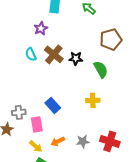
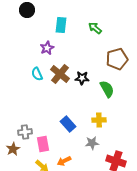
blue rectangle: (53, 105) -> (68, 124), moved
gray star: (83, 141) -> (92, 143), moved

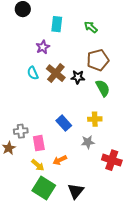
brown pentagon: (117, 59) -> (98, 60), moved

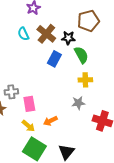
green semicircle: (103, 88) -> (81, 55), moved
blue rectangle: (64, 123) -> (54, 59), moved, turned 70

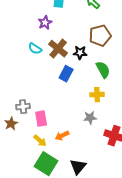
cyan semicircle: (23, 34) -> (35, 49), turned -32
green semicircle: (81, 55) -> (103, 70), moved

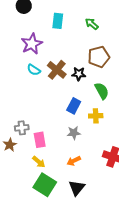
purple star: (45, 23) -> (32, 44), moved, size x1.5
blue rectangle: (66, 74) -> (74, 106), moved
gray star: (90, 118) -> (74, 133), moved
orange arrow: (62, 136) -> (74, 161), moved

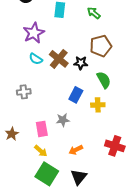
gray cross: (22, 128) -> (24, 92), moved
gray star: (74, 133) -> (63, 120), moved

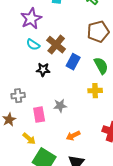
black star: (81, 63) -> (43, 70), moved
gray cross: (24, 92) -> (18, 96), moved
blue rectangle: (76, 95) -> (73, 62), moved
yellow arrow: (41, 151) -> (29, 139), moved

